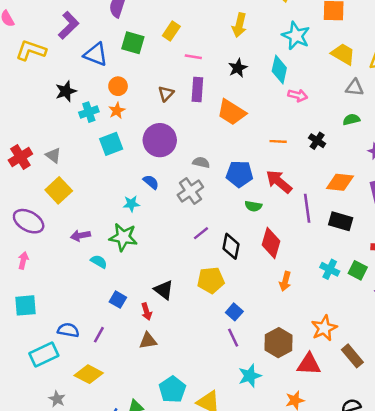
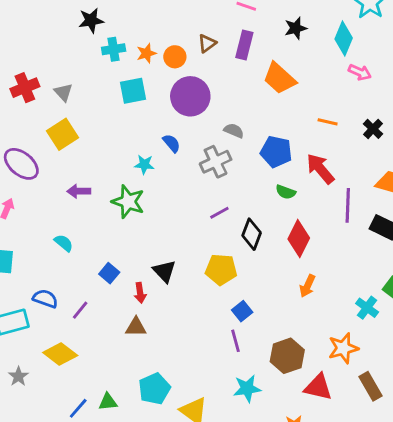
orange circle: (118, 86) -> (175, 57), moved
cyan semicircle: (99, 261) -> (64, 243), moved
cyan cross: (330, 269) -> (367, 308), moved

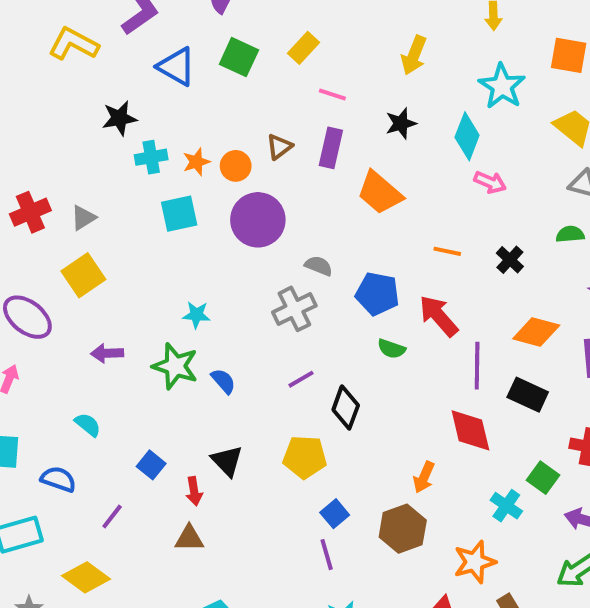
gray triangle: (63, 92) -> (83, 218), turned 42
blue semicircle: (172, 143) -> (223, 381), moved
red diamond: (299, 239) -> (470, 430), moved, turned -39
blue semicircle: (45, 299) -> (58, 479), moved
brown hexagon: (287, 356) -> (403, 529), moved

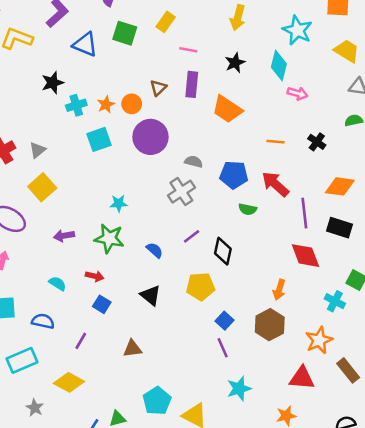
blue semicircle: (223, 381) -> (155, 250), moved
red arrow: (194, 491) -> (95, 276), moved, turned -60

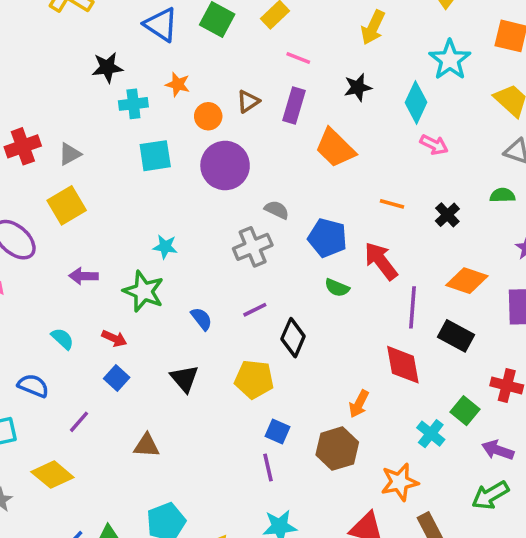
orange star: (106, 105) -> (178, 84), moved, turned 30
blue square: (225, 321) -> (278, 431), turned -30

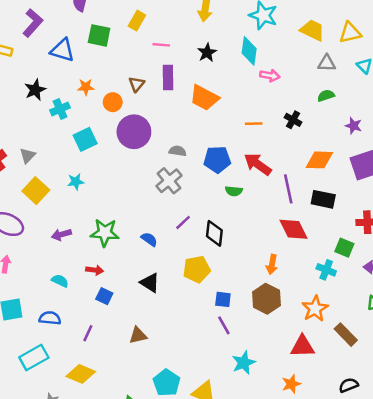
cyan star: (165, 247) -> (76, 182), moved

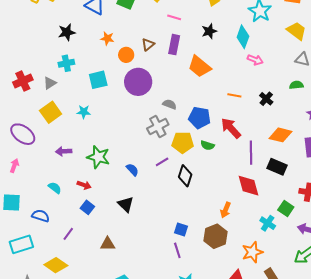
cyan cross: (60, 109) -> (66, 63), moved
yellow pentagon: (197, 269) -> (183, 142), moved

